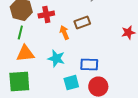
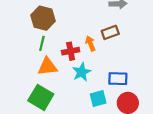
red cross: (46, 15) -> (71, 51), moved
cyan star: (56, 59) -> (82, 72), turned 30
green square: (19, 82) -> (41, 97), turned 35

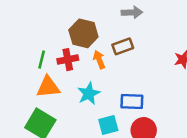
brown hexagon: (43, 18) -> (83, 33), moved
red cross: (71, 51) -> (68, 60), moved

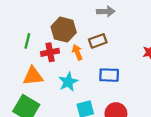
green line: (42, 60) -> (27, 41), moved
blue rectangle: (132, 101) -> (109, 75), moved

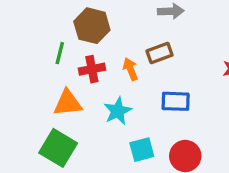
brown hexagon: (64, 30) -> (92, 26), moved

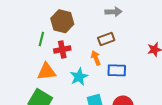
orange arrow: (131, 69) -> (96, 58), moved

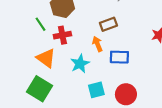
green line: (41, 39) -> (41, 24), turned -48
orange triangle: (47, 71) -> (46, 58), turned 42

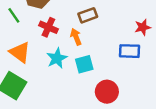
red cross: (62, 35) -> (48, 27), moved, turned 35
blue rectangle: (119, 57) -> (130, 51), moved
cyan square: (96, 90) -> (84, 64), moved

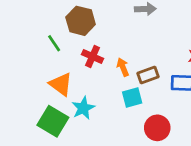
brown rectangle: (88, 15) -> (148, 75), moved
cyan star: (57, 58) -> (83, 108), moved

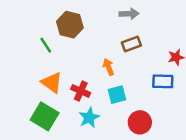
red cross: (92, 56) -> (81, 91), moved
brown rectangle: (148, 75) -> (131, 44), moved
cyan star: (83, 108) -> (89, 118), moved

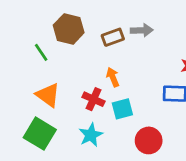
gray arrow: (129, 14) -> (142, 30), moved
brown rectangle: (131, 44) -> (113, 37), moved
red cross: (81, 91) -> (93, 99), moved

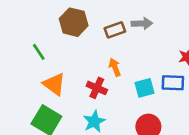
green line: (41, 52) -> (39, 52), moved
cyan square: (122, 109) -> (145, 88), moved

